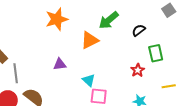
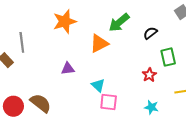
gray line: (16, 73) -> (22, 42), moved

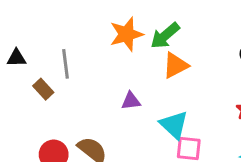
green arrow: (119, 23) -> (165, 36), moved
cyan triangle: (98, 85) -> (174, 125), size x1.5

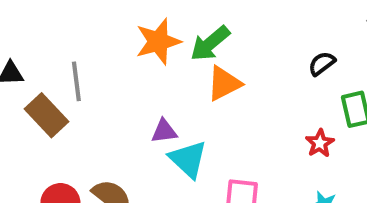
brown rectangle: (43, 89) -> (46, 115), size x1.5
cyan triangle: (174, 125) -> (188, 159), moved

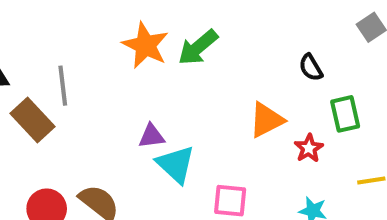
orange star: (158, 41) -> (145, 45), turned -30
black semicircle: (322, 63) -> (311, 68), turned -84
orange triangle: (224, 83) -> (266, 120), moved

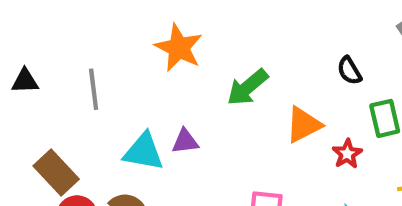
green arrow: (198, 47) -> (247, 87), moved
brown rectangle: (33, 120) -> (56, 173), moved
cyan triangle: (176, 164) -> (143, 152), moved, turned -33

